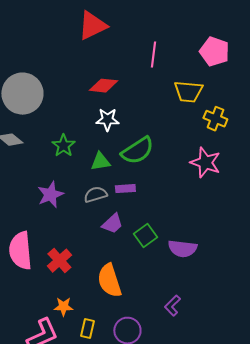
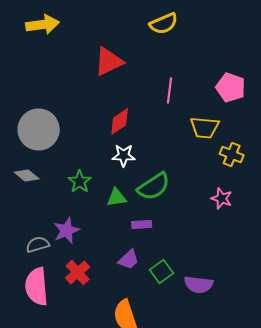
red diamond: (103, 86) -> (120, 122), turned -40
pink star: (205, 163) -> (222, 198), size x0.7
gray semicircle: (95, 195) -> (38, 244), moved
red cross: (59, 261) -> (78, 272), moved

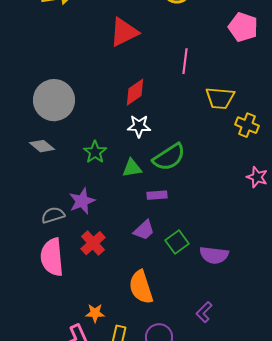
pink pentagon: (231, 88) -> (243, 27), moved
pink star: (222, 198) -> (257, 177), moved

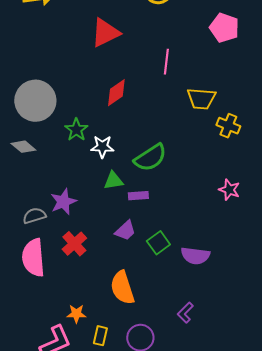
white star: (139, 126) -> (102, 147), moved
green star: (95, 152) -> (76, 130), moved
green triangle: (132, 168) -> (113, 181), moved
pink star: (257, 177) -> (229, 190), moved

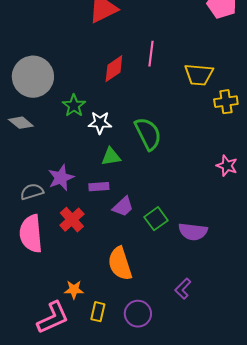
pink line: (166, 62) -> (151, 54), moved
yellow cross: (228, 126) -> (226, 102), turned -30
green semicircle: (150, 158) -> (148, 134), turned -84
purple rectangle: (138, 196) -> (99, 187), moved

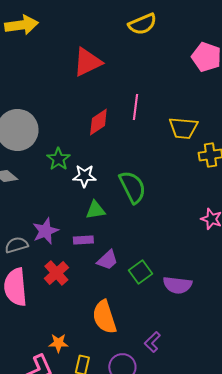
purple L-shape: (183, 289) -> (152, 342), moved

